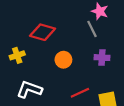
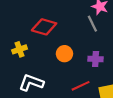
purple cross: (102, 58) -> (96, 59), moved

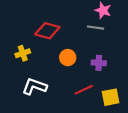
gray line: (92, 24) -> (96, 28), turned -56

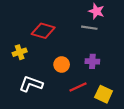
orange circle: (68, 58) -> (62, 65), moved
yellow square: (111, 97) -> (104, 94), turned 36

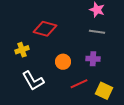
gray line: (89, 28) -> (97, 32), moved
white L-shape: (31, 84) -> (33, 81), turned -140

